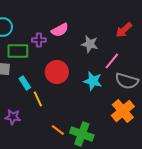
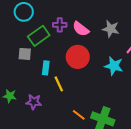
pink semicircle: (60, 30) -> (81, 29), moved, turned 66
green rectangle: (18, 51) -> (39, 36), turned -35
cyan rectangle: (25, 83) -> (46, 68), turned 40

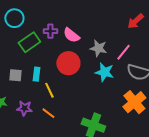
gray star: (111, 29) -> (98, 48), moved
gray square: (25, 54) -> (15, 75), moved
orange line: (79, 115) -> (48, 113), moved

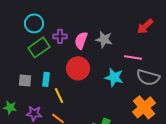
cyan circle: (14, 18) -> (34, 23), moved
pink semicircle: (71, 35) -> (81, 40), turned 72
gray star: (98, 48) -> (104, 39), moved
pink line: (123, 52) -> (133, 57), turned 60

